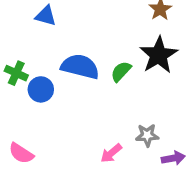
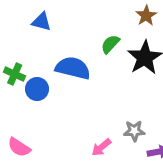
green semicircle: (121, 71) -> (110, 44), moved

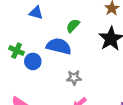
green semicircle: (110, 44) -> (73, 26), moved
gray star: (134, 131) -> (74, 78), moved

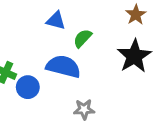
blue triangle: (36, 13) -> (56, 21), moved

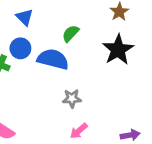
blue triangle: (56, 21) -> (24, 17), moved, turned 30
blue circle: (28, 87) -> (20, 48), moved

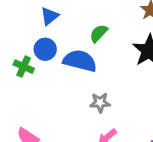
blue triangle: (24, 17) -> (50, 16), turned 36

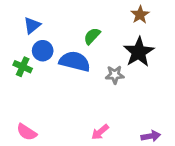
blue triangle: (50, 16) -> (32, 25), moved
gray star: (100, 103) -> (115, 75), moved

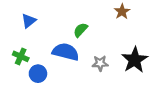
blue circle: (43, 51) -> (38, 74), moved
black star: (139, 52) -> (135, 60), moved

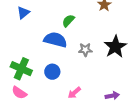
green cross: (21, 56) -> (21, 69), moved, size x1.5
blue circle: (38, 74) -> (52, 72), moved

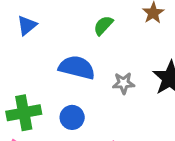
green semicircle: (68, 21) -> (103, 25), moved
green cross: (21, 69) -> (24, 113), turned -35

